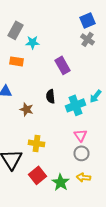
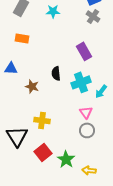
cyan star: (32, 42) -> (53, 11), moved
purple rectangle: (62, 65) -> (84, 51), moved
cyan arrow: (96, 96) -> (101, 91), moved
yellow arrow: (84, 177) -> (89, 170), moved

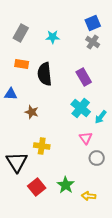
black semicircle: (56, 73) -> (45, 74), moved, size x1.6
cyan cross: (81, 82) -> (81, 108), turned -30
gray circle: (87, 130) -> (97, 158), moved
red square: (43, 152) -> (37, 187), moved

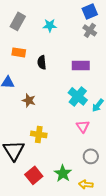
black semicircle: (45, 74) -> (42, 62), size x0.6
purple rectangle: (84, 77) -> (81, 65), turned -60
gray circle: (97, 158) -> (91, 156), moved

